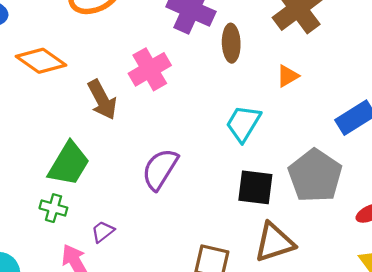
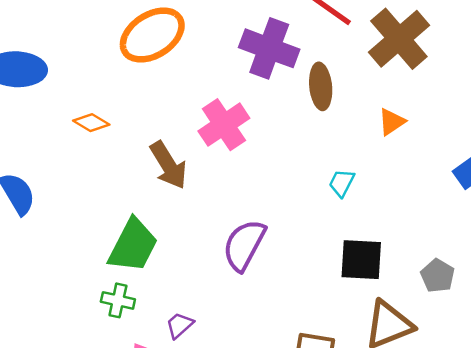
orange diamond: (41, 61) -> (91, 123), size x0.6
cyan trapezoid: (243, 123) -> (342, 183), size x0.6
gray pentagon: (315, 176) -> (438, 276), moved, size x0.5

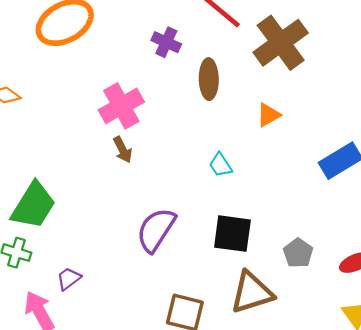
purple cross: (269, 48) -> (166, 42), size x0.6
brown arrow: (168, 165) -> (123, 150), moved, size x0.6
cyan trapezoid: (342, 183) -> (220, 165), turned -65
purple semicircle: (244, 245) -> (156, 230), moved

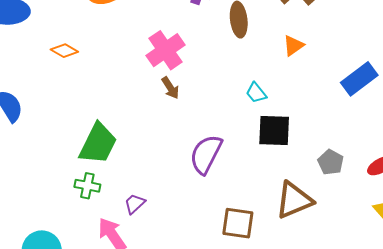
black square: (232, 234) -> (274, 130), moved

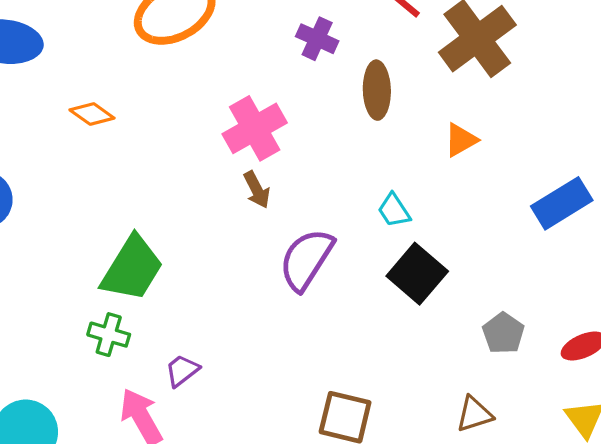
black square: (274, 130) -> (417, 274), turned 33
purple semicircle: (206, 154) -> (306, 259), moved
brown triangle: (294, 200) -> (474, 414), moved, size x0.6

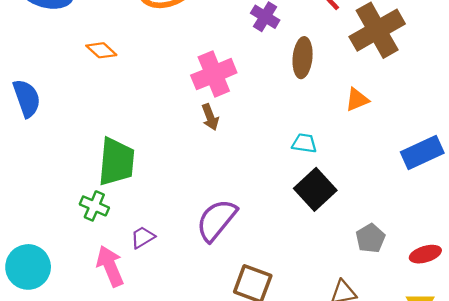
cyan trapezoid: (394, 210) -> (304, 143), turned 125
purple semicircle: (306, 259) -> (217, 220), moved
green trapezoid: (132, 268) -> (116, 162), turned -33

